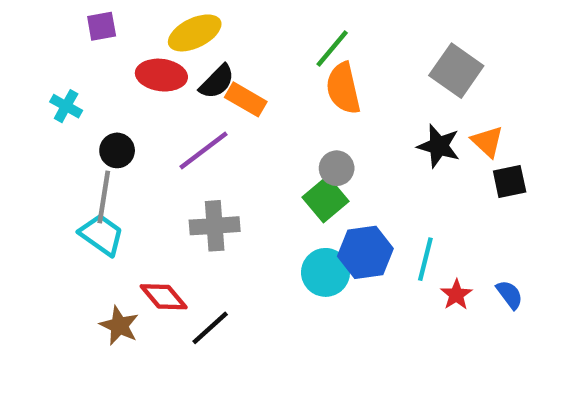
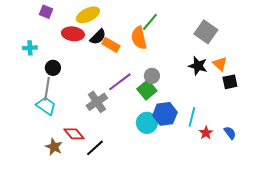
purple square: (102, 26) -> (46, 12), turned 32
orange semicircle: (343, 88) -> (139, 38), moved
cyan cross: (66, 106) -> (30, 48), turned -32
purple line: (204, 150) -> (120, 82), moved
gray cross: (215, 226) -> (97, 102), turned -30

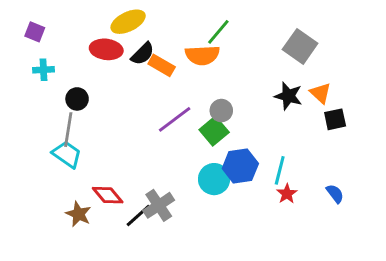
purple square: (46, 12) -> (35, 32), moved
orange semicircle: (139, 38) -> (202, 55), turned -80
gray cross: (97, 102) -> (159, 205), moved
red star: (206, 133) -> (287, 194), moved

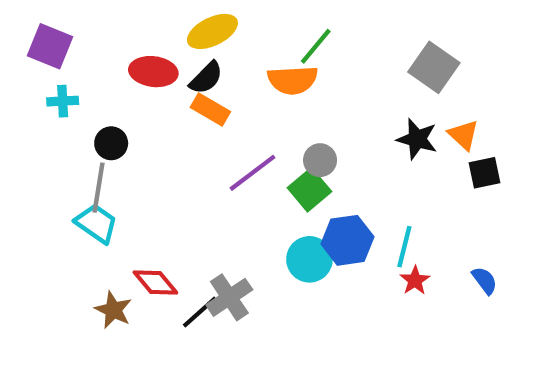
yellow ellipse: (128, 22) -> (212, 31), moved
purple square: (35, 32) -> (50, 46), size x1.5
orange rectangle: (162, 65) -> (210, 110), moved

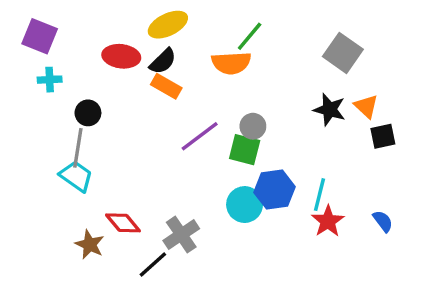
green square: (309, 190) -> (245, 150), turned -36
red star: (415, 280) -> (328, 221), size x1.4
black line: (200, 312) -> (153, 265), moved

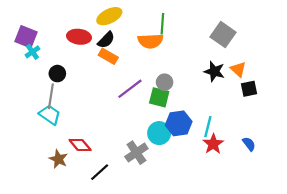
purple square: (40, 36) -> (26, 37), moved
green line: (250, 36) -> (162, 24), turned -36
cyan cross: (50, 80) -> (32, 52), turned -32
gray cross: (181, 235) -> (136, 153), moved

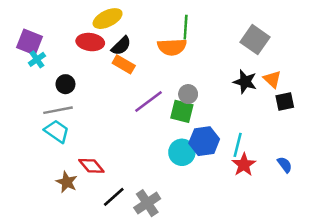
yellow ellipse: (109, 16) -> (108, 19), moved
gray line: (51, 96) -> (58, 110), turned 70
gray cross: (136, 153) -> (147, 203), moved

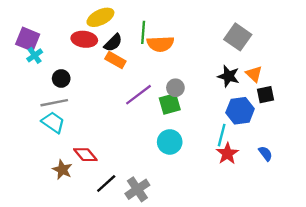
green line: (186, 27) -> (143, 32), moved
green square: (182, 111) -> (170, 104), turned -30
blue hexagon: (204, 141) -> (240, 111), moved

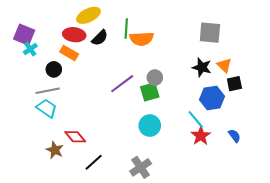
gray square: (238, 37) -> (210, 33), turned -30
orange rectangle: (115, 60) -> (69, 53), moved
cyan line: (222, 135) -> (196, 119), turned -54
gray cross: (137, 189) -> (141, 167), moved

